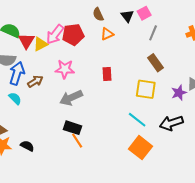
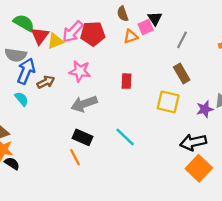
pink square: (144, 13) -> (146, 27), moved
cyan line: (137, 120) -> (125, 137), moved
orange line: (77, 141) -> (75, 157), moved
black semicircle: (27, 146) -> (12, 163), moved
orange square: (140, 148) -> (199, 168), moved

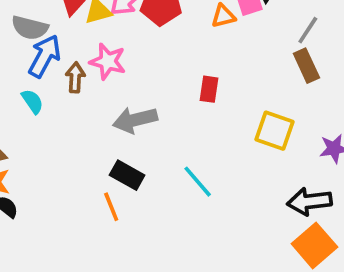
pink star: (80, 71) -> (108, 61), moved
brown rectangle: (182, 73) -> (306, 66), moved
brown arrow: (46, 82) -> (75, 77), turned -66

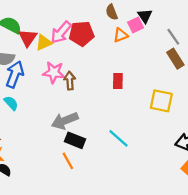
gray line: (308, 30) -> (173, 37), turned -60
brown arrow: (75, 77) -> (70, 81), moved
gray arrow: (135, 120) -> (65, 121), moved

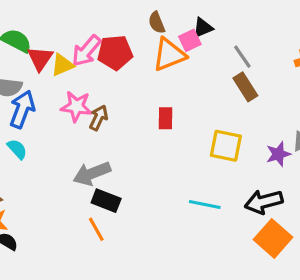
black triangle: (145, 16) -> (203, 28), turned 42
orange triangle: (121, 35) -> (169, 55), size x1.6
brown arrow: (70, 81) -> (99, 118), turned 30
cyan line: (119, 138) -> (205, 205), moved, turned -30

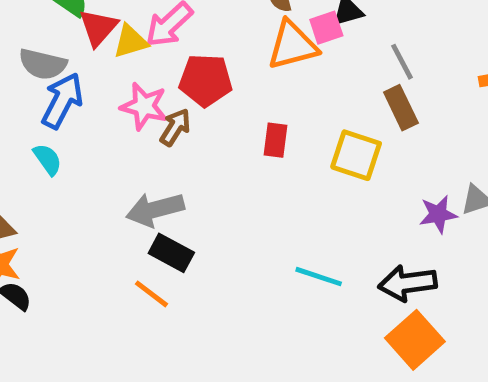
red pentagon: (115, 53) -> (206, 80), moved
yellow square: (226, 146) -> (356, 155), moved
orange line: (96, 229) -> (152, 294), turned -30

